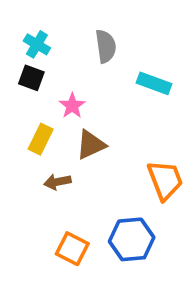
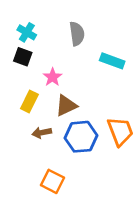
blue hexagon: (132, 239) -> (81, 137), moved

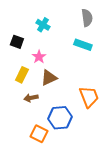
cyan cross: (27, 32) -> (43, 25), moved
gray semicircle: (77, 34) -> (87, 18), moved
blue hexagon: (81, 137) -> (60, 118), moved

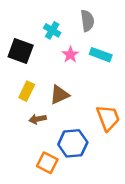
gray semicircle: (87, 18) -> (87, 21), moved
black square: (17, 42) -> (21, 51), size x1.5
pink star: (39, 57) -> (70, 55), moved

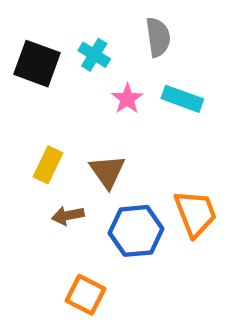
black square: (21, 51) -> (37, 64), moved
brown triangle: (59, 95) -> (107, 171), turned -40
blue hexagon: (73, 143) -> (136, 231), moved

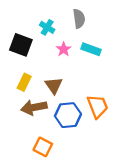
black square: (37, 64) -> (21, 45), moved
brown arrow: (68, 216) -> (34, 107), size x1.6

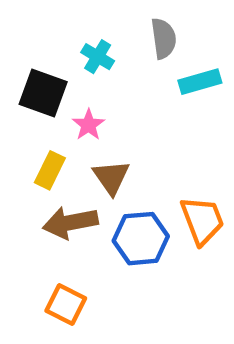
pink star: (64, 49) -> (89, 125), moved
cyan rectangle: (91, 49) -> (200, 82), moved, turned -36
orange square: (43, 147) -> (66, 304), moved

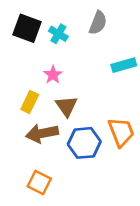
gray semicircle: (164, 38) -> (98, 23), turned 30
cyan rectangle: (200, 82) -> (124, 65), moved
black square: (43, 93) -> (27, 28), moved

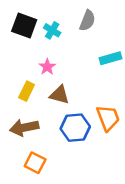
brown triangle: (67, 106) -> (59, 95), turned -40
brown arrow: (42, 133) -> (24, 128), moved

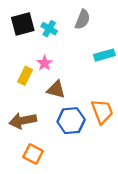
black square: (24, 25) -> (23, 24), turned -35
yellow rectangle: (27, 91) -> (25, 76), moved

